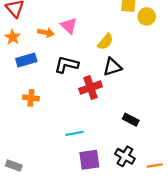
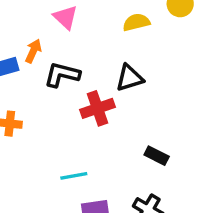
orange arrow: (46, 33) -> (33, 51), moved, turned -77
yellow semicircle: (105, 42) -> (136, 22), moved, turned -144

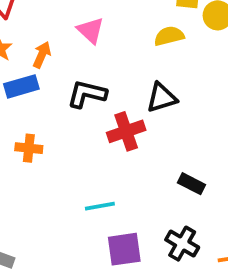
orange arrow: (33, 51) -> (42, 55), moved

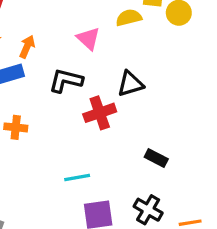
pink triangle: (91, 30) -> (88, 39), moved
yellow semicircle: (169, 36) -> (129, 18), moved

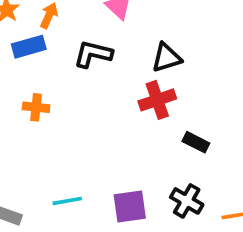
red cross: (100, 113) -> (157, 100), moved
cyan line: (77, 177) -> (67, 201), moved

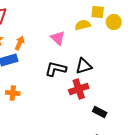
black L-shape: (93, 54) -> (56, 69), moved

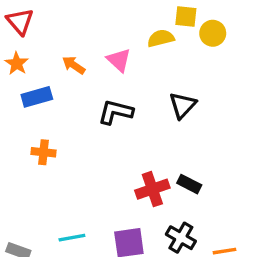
orange arrow: (20, 43) -> (74, 65), moved, turned -80
black triangle: (84, 66) -> (183, 105), moved, turned -30
red cross: (79, 89) -> (152, 189), moved

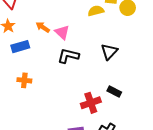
pink triangle: (119, 60) -> (62, 32), moved
black rectangle: (189, 184) -> (114, 92), moved

